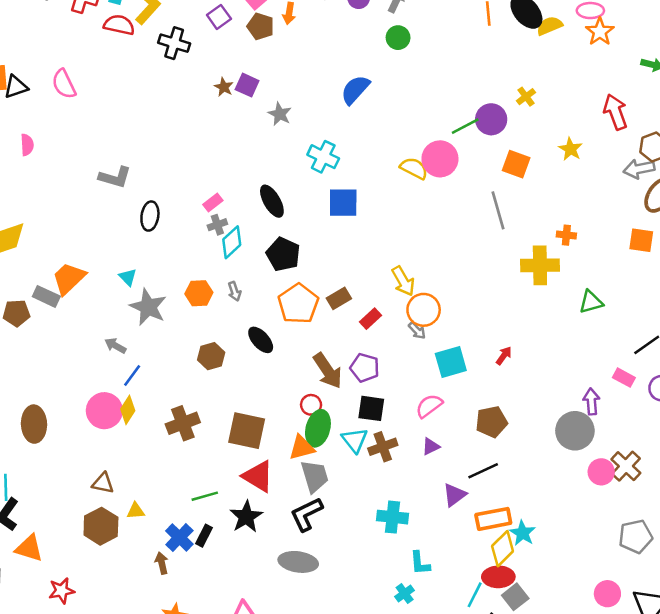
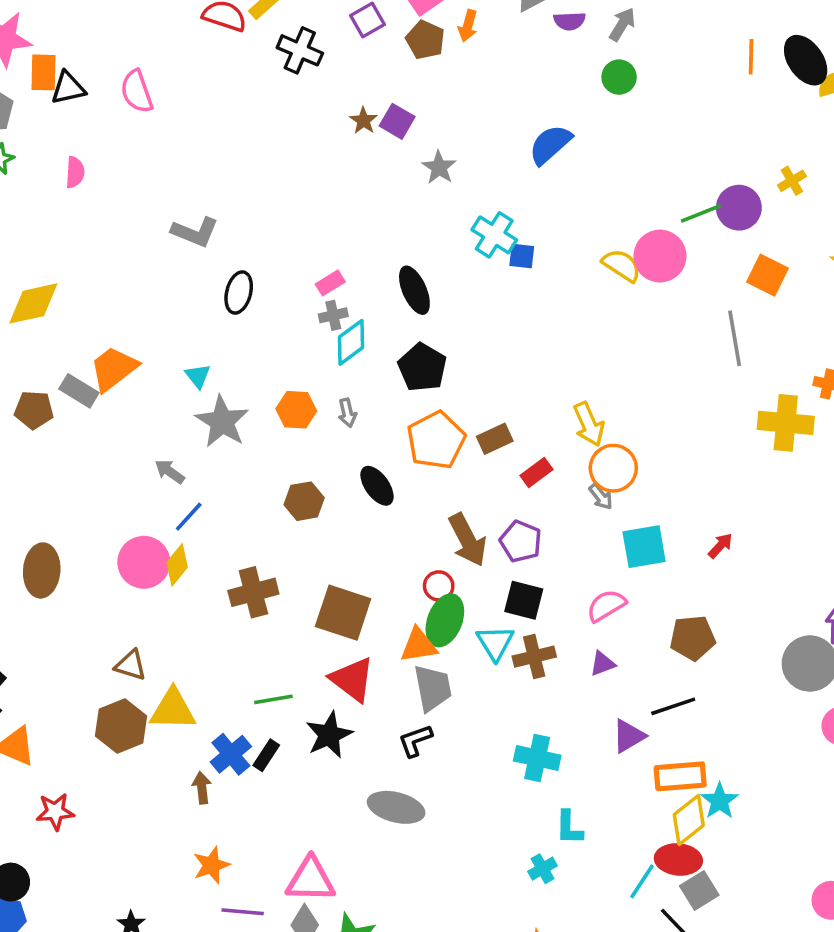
blue square: (343, 203) -> (522, 256), moved, size x0.6
yellow triangle: (136, 511) -> (173, 710), size x1.8
black L-shape: (306, 514) -> (415, 741), size x0.7

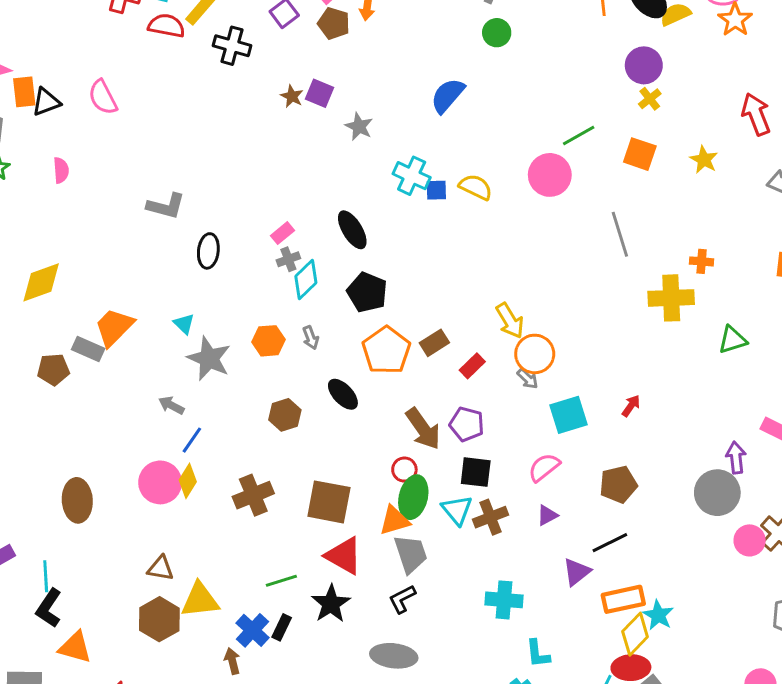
purple circle: (739, 208) -> (644, 65), moved
yellow semicircle: (622, 265) -> (476, 187), moved
orange square: (767, 275) -> (640, 154), moved

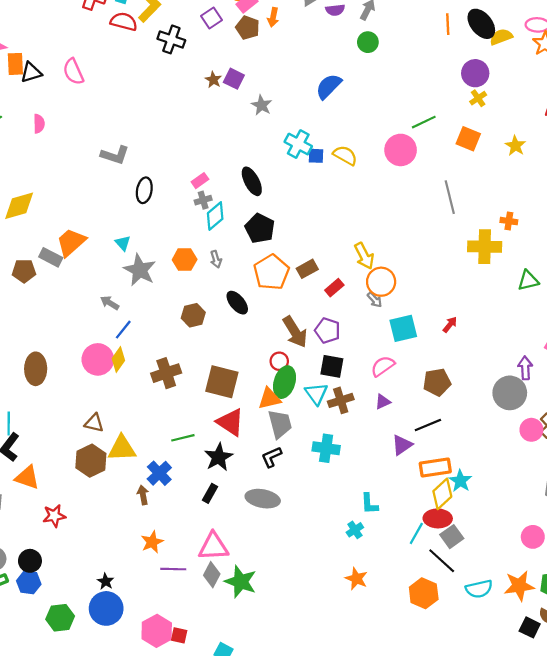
cyan cross: (504, 600) -> (326, 448), moved
black rectangle: (282, 627) -> (210, 493), moved

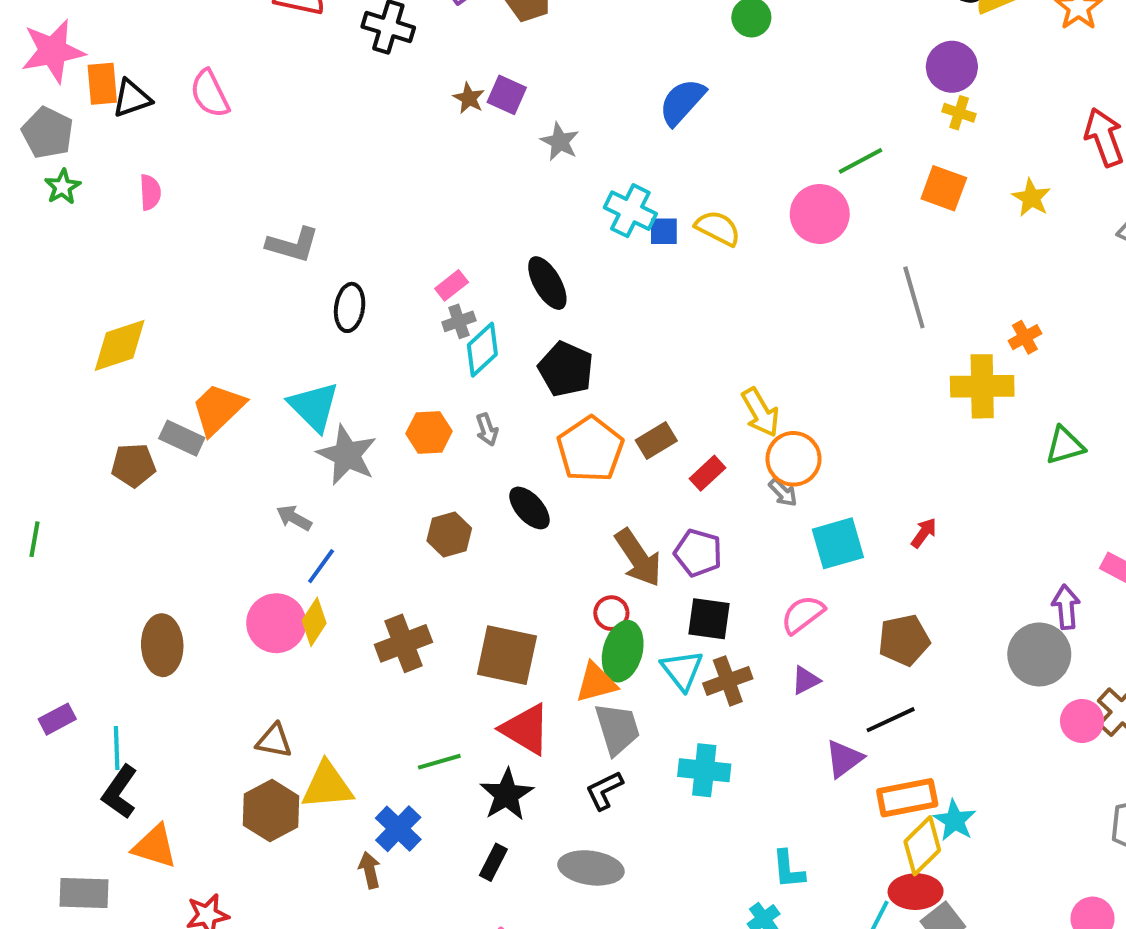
yellow cross: (478, 98) -> (959, 113), turned -35
orange cross: (509, 221) -> (1025, 337), turned -35
cyan triangle: (123, 243) -> (314, 407), size x1.8

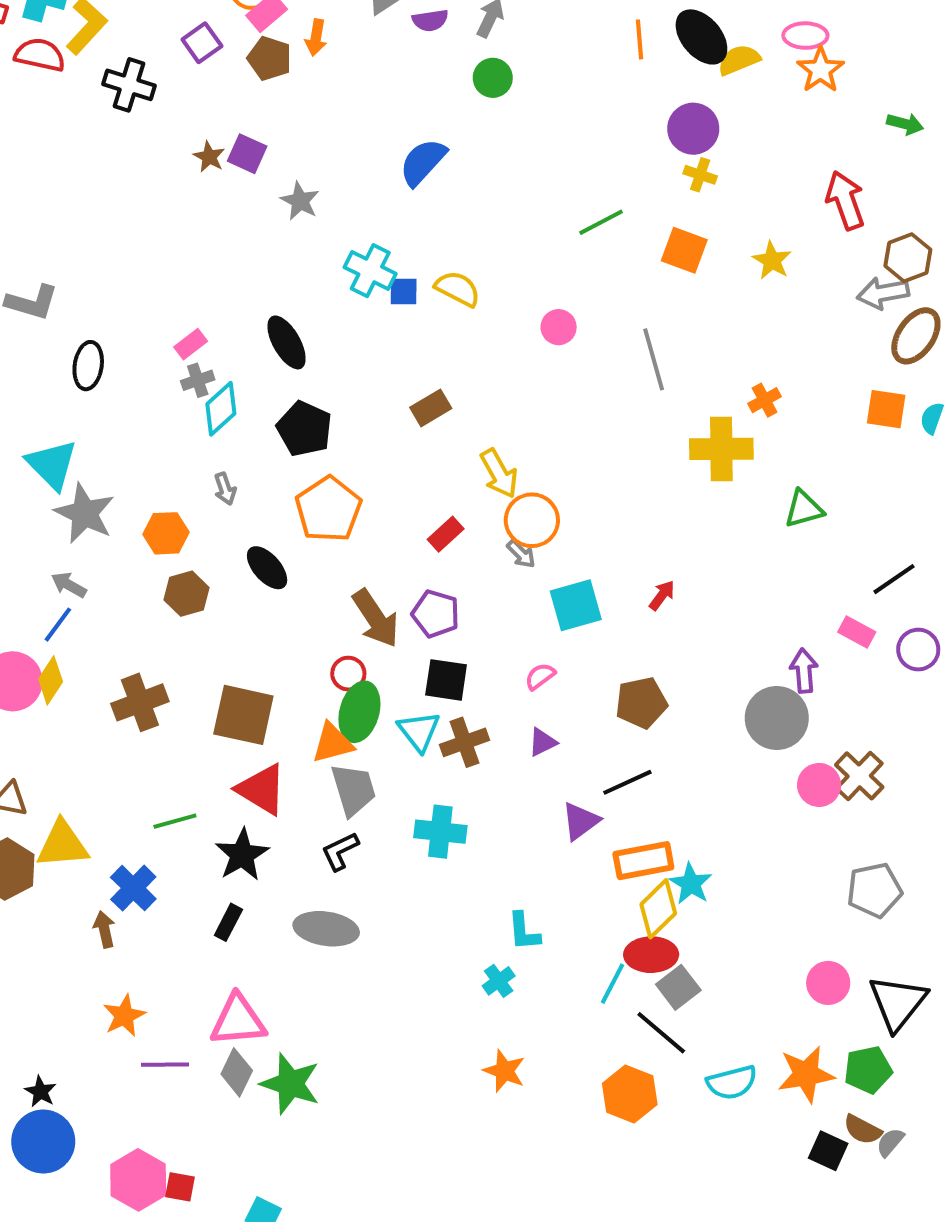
pink circle: (820, 214) -> (559, 327), moved, size x0.6
orange hexagon: (429, 432) -> (166, 533), moved
brown rectangle: (656, 440) -> (431, 408), moved
gray arrow: (294, 518) -> (69, 585), moved
pink semicircle: (803, 614) -> (540, 676), size x0.7

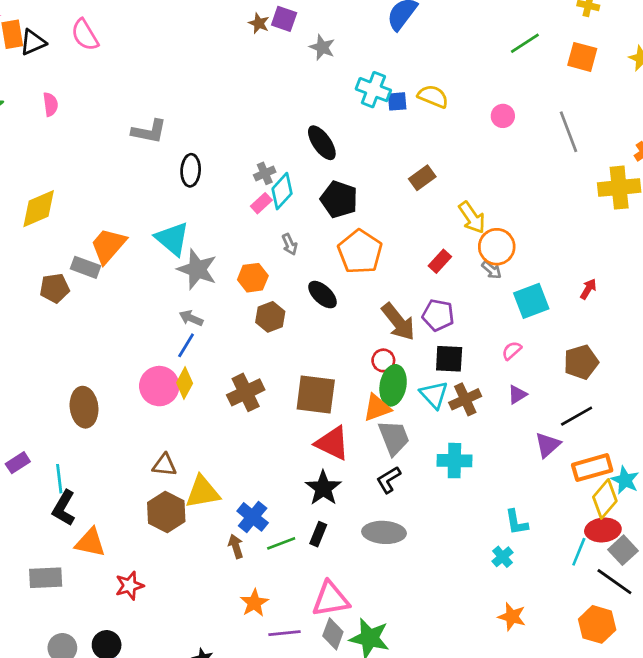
pink rectangle: (191, 344) -> (261, 203), moved
green line: (175, 821) -> (281, 543), moved

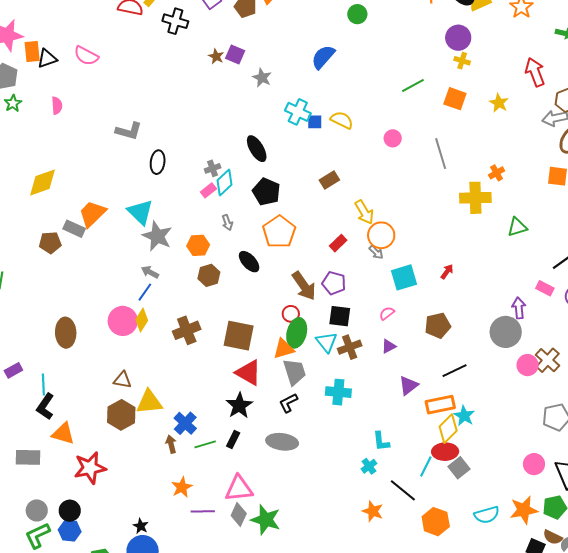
pink semicircle: (85, 35) -> (86, 56), turned -35
black line: (577, 416) -> (454, 371), moved
black line: (614, 582) -> (403, 490), moved
red star: (129, 586) -> (90, 468), size x1.5

